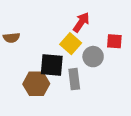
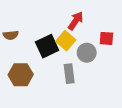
black square: (52, 65) -> (47, 46), moved, turned -30
brown hexagon: (36, 84) -> (21, 75), moved

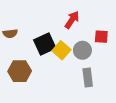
yellow square: (66, 41) -> (61, 50), moved
gray rectangle: (69, 74) -> (88, 77), moved

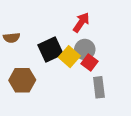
red square: (101, 37) -> (89, 63), moved, turned 32
gray circle: (82, 50) -> (85, 50), moved

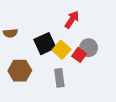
gray circle: (85, 50) -> (89, 48), moved
gray rectangle: (99, 87) -> (59, 78), moved

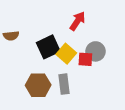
red square: (79, 55) -> (85, 59), turned -32
brown hexagon: (20, 71) -> (38, 85), moved

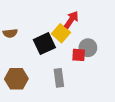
yellow square: (66, 54) -> (61, 33), moved
brown hexagon: (38, 85) -> (16, 79), moved

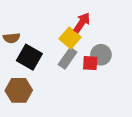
black square: (44, 44) -> (29, 57), moved, turned -35
gray rectangle: (59, 78) -> (68, 58), moved, turned 42

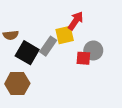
yellow square: (70, 38) -> (65, 35), turned 36
gray rectangle: (68, 58) -> (48, 46), moved

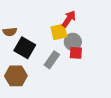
gray rectangle: (48, 46) -> (52, 60), moved
gray circle: (93, 50) -> (73, 42), moved

